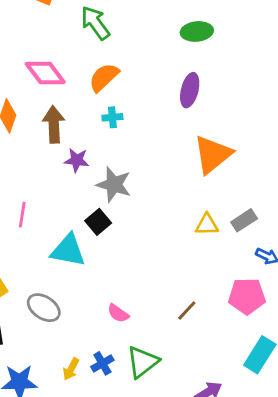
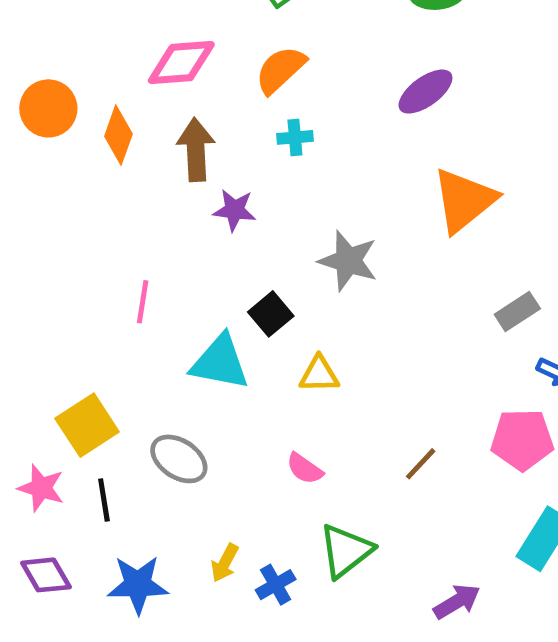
pink diamond: (45, 73) -> (181, 63), turned -57
purple ellipse: (190, 90) -> (425, 92), turned 40
gray star: (114, 185) -> (348, 261), moved
yellow triangle: (207, 225) -> (319, 374), moved
blue cross: (102, 363) -> (276, 585), moved

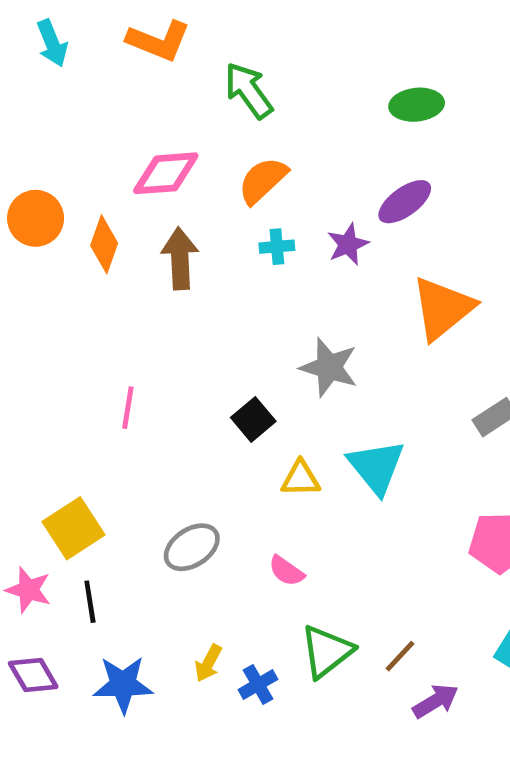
purple star: (234, 210) -> (348, 244), moved, turned -30
cyan triangle: (220, 362) -> (376, 467), moved, turned 40
gray ellipse: (179, 459) -> (192, 547), moved, turned -66
brown line: (421, 464) -> (400, 656), moved

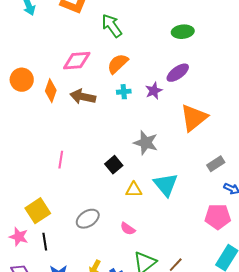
brown arrow: (180, 259) -> (83, 97), turned -75

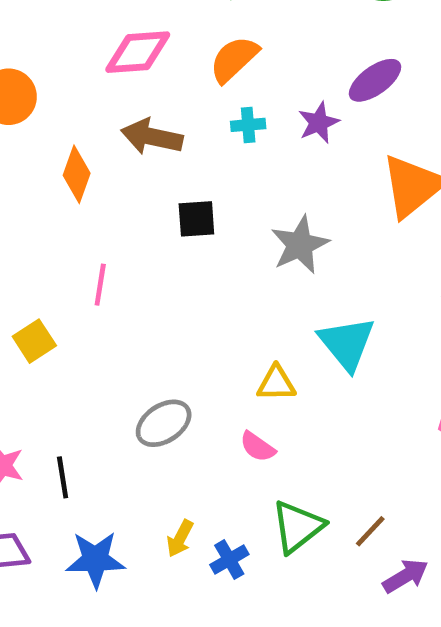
orange diamond: (51, 91) -> (77, 174), moved
gray star: (146, 143) -> (300, 245), turned 30
black square: (114, 165) -> (196, 219), moved, turned 36
yellow triangle: (134, 190) -> (276, 383), moved
yellow square: (38, 211) -> (34, 341), moved, size x0.7

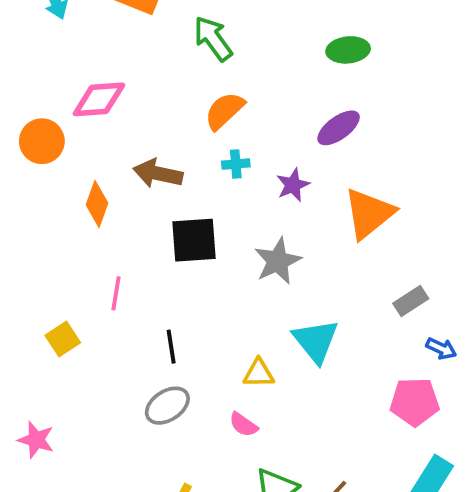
pink diamond: (138, 52) -> (99, 99), moved
purple star: (319, 123) -> (293, 185), moved
black square: (196, 219) -> (194, 240), size x1.5
black line: (63, 477) -> (171, 347), moved

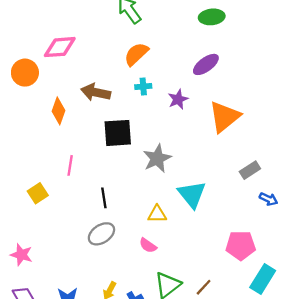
gray star: (278, 261) -> (157, 158), moved
pink pentagon: (415, 402) -> (241, 245), moved

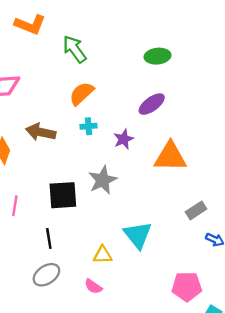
orange triangle: (224, 117) -> (170, 157), turned 40
black square: (118, 133) -> (63, 195), moved
gray star: (157, 158) -> (103, 180), moved

